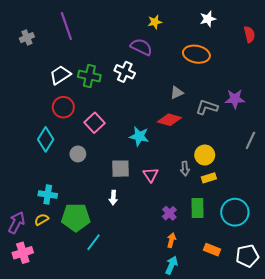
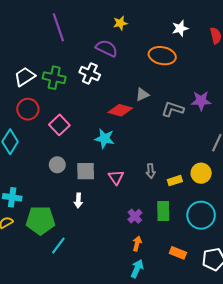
white star: (208, 19) -> (180, 28), moved
purple line: (66, 26) -> (58, 27), moved
red diamond: (169, 120) -> (120, 110), moved
gray circle: (78, 154) -> (57, 165), moved
yellow circle: (205, 155) -> (201, 173), moved

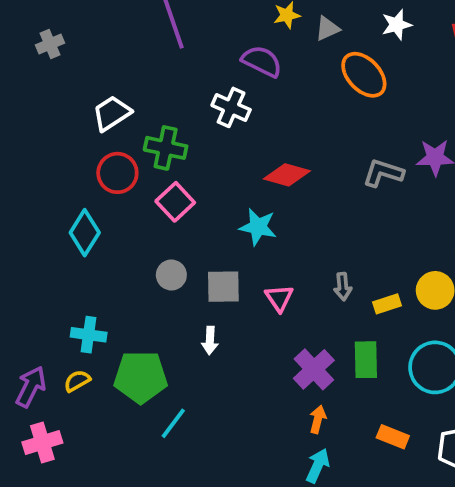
orange ellipse: (162, 56) -> (364, 75), turned 35
green cross: (54, 78) -> (166, 148), moved
gray triangle: (142, 94) -> (327, 29), moved
purple cross: (135, 216) -> (314, 369), size x1.5

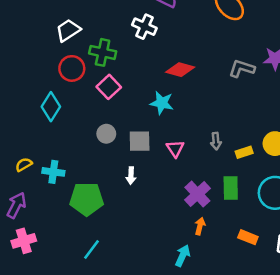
yellow semicircle: (77, 381) -> (24, 165), moved
cyan line: (173, 423) -> (92, 249), moved
cyan arrow: (318, 466) -> (183, 256), moved

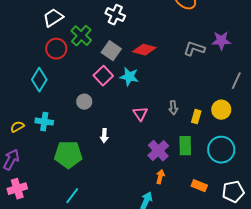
green cross: (103, 52) -> (81, 36), turned 30
pink square: (109, 87) -> (103, 76), moved
gray square: (140, 141) -> (111, 51), moved, turned 36
yellow rectangle: (244, 152) -> (196, 117), turned -56
cyan cross: (53, 172) -> (44, 122), moved

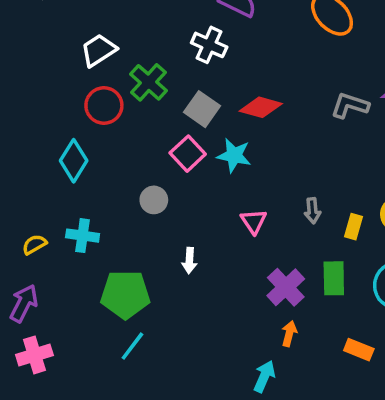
cyan line: (72, 196) -> (132, 346), moved

